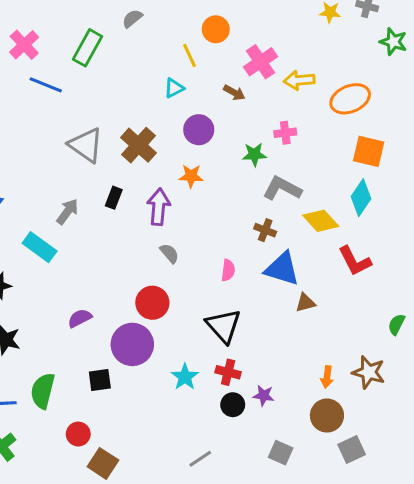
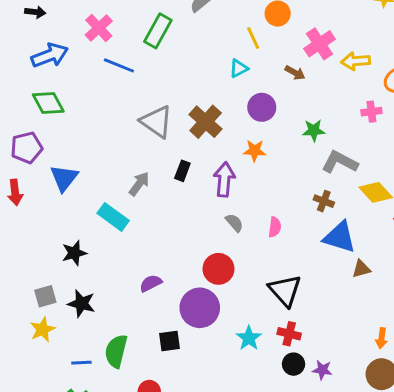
pink cross: (285, 133) -> (371, 112), moved
pink semicircle: (228, 270) -> (275, 227), moved
purple star: (264, 395) -> (322, 370), moved

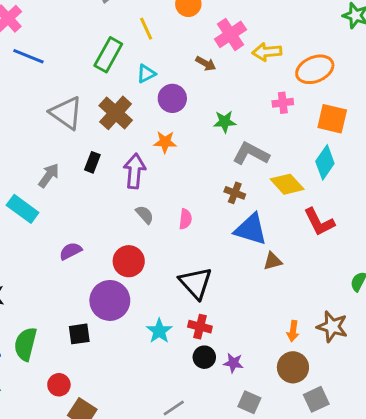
green rectangle: (158, 31) -> (108, 55), moved
yellow line: (253, 38) -> (146, 29), moved
cyan triangle: (239, 68) -> (146, 74), moved
purple semicircle: (151, 283) -> (71, 251), moved

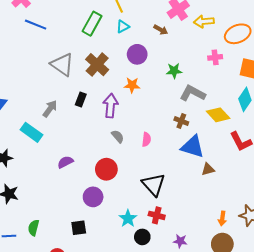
cyan triangle: (146, 74) -> (123, 27), moved
purple circle: (110, 300) -> (93, 197), size x0.7
black square: (79, 334) -> (79, 228), moved
green semicircle: (25, 344) -> (34, 228), size x0.7
black circle: (204, 357) -> (142, 237), moved

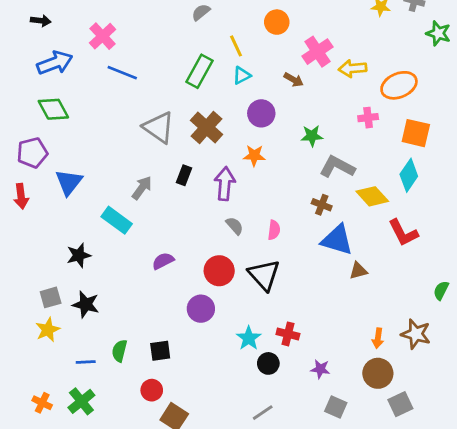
black triangle: (154, 185) -> (264, 275), moved
black square: (79, 228) -> (160, 351), moved

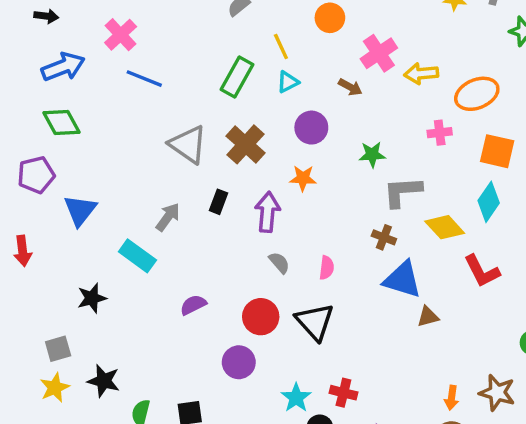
gray L-shape: (337, 167) -> (403, 192), turned -32
red arrow: (21, 196) -> (23, 251), moved
black star: (86, 304) -> (104, 381), moved

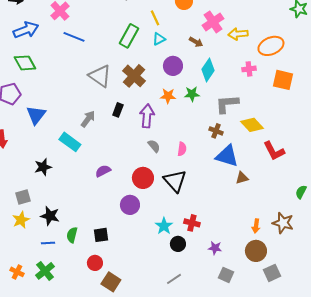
green star: (372, 155) -> (192, 94), moved
cyan diamond: (489, 202) -> (208, 70), moved

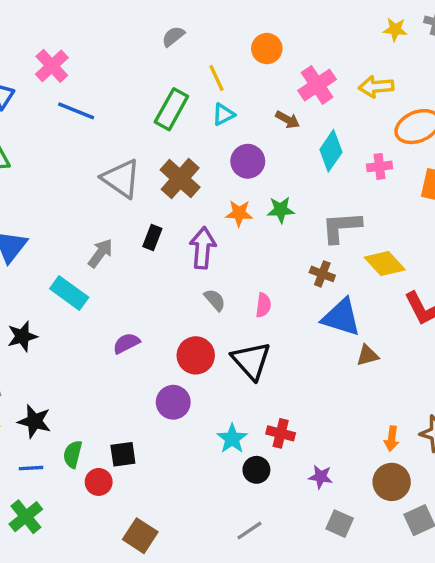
yellow arrow: (238, 34) -> (376, 87), moved
cyan diamond: (208, 70) -> (331, 151), moved
red circle: (95, 263) -> (99, 482), moved

